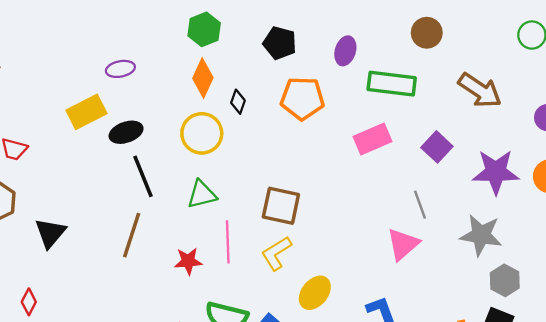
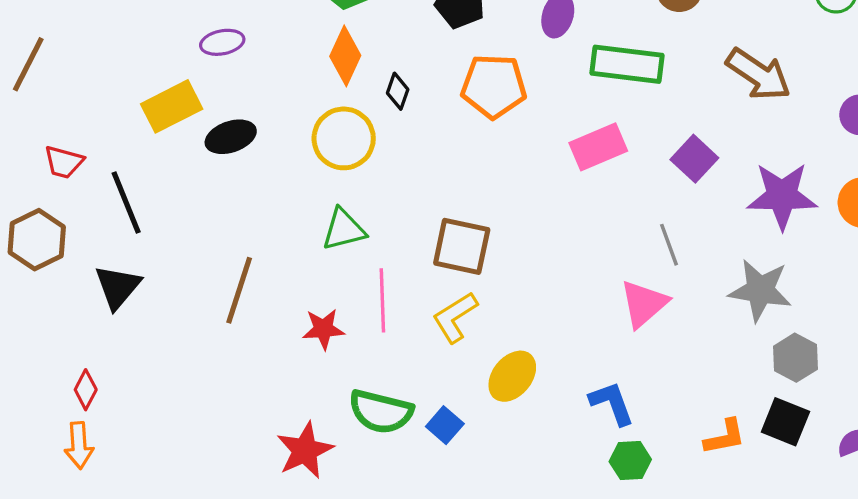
black line: (143, 176) -> (126, 203), moved

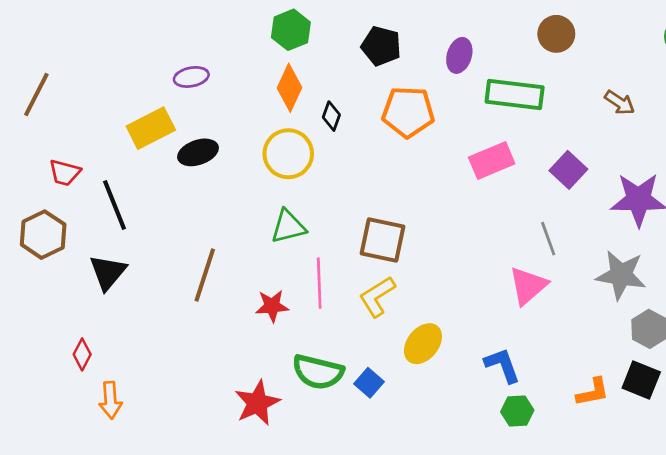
brown arrow: (758, 74) -> (620, 103), size x0.6
orange arrow: (79, 445) -> (110, 400), moved

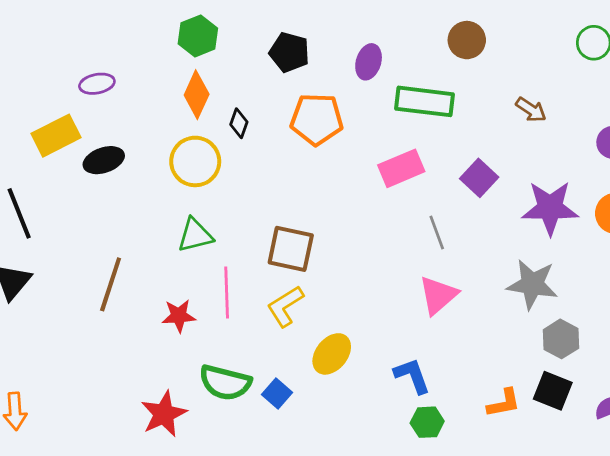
gray line: (548, 239) -> (437, 232), moved

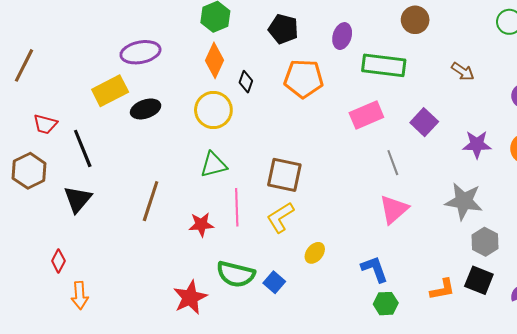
purple ellipse: (97, 84) -> (140, 52), size x1.5
purple star: (550, 208) -> (477, 144), size x0.7
yellow ellipse: (332, 354) -> (315, 253), size x0.7

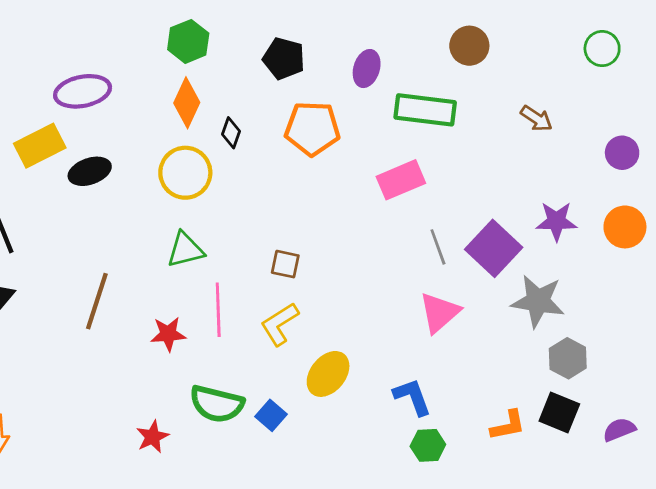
purple square: (424, 122) -> (494, 248), moved, size x1.4
brown square: (284, 175) -> (285, 264), size x0.6
yellow ellipse: (315, 253) -> (328, 374), size x1.5
red star: (190, 297) -> (152, 437), size x0.7

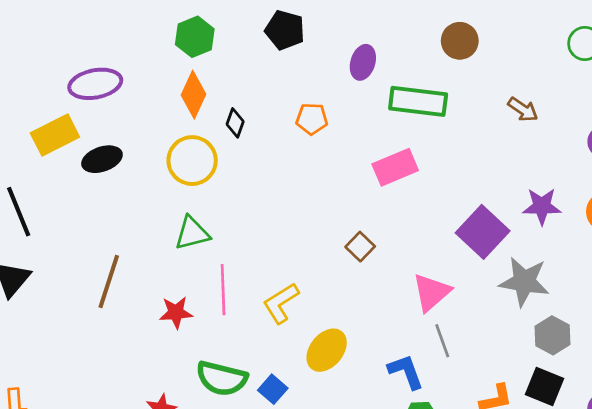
black pentagon: (284, 59) -> (285, 30), moved
orange pentagon: (312, 128) -> (312, 119), size x0.6
gray line: (438, 247) -> (442, 341), moved
brown square: (285, 264) -> (360, 247), moved, turned 32

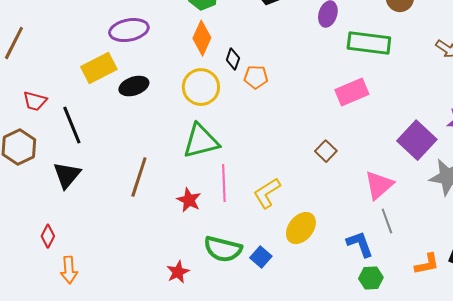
orange pentagon: (312, 119) -> (256, 77), moved
green triangle: (192, 233) -> (201, 141), size x1.4
red star: (176, 312) -> (189, 200), turned 30

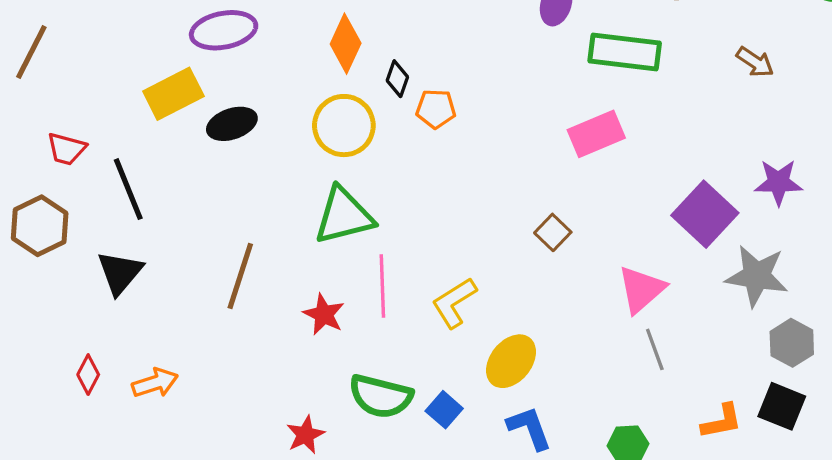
blue L-shape: (360, 244) -> (529, 428), moved
orange arrow: (69, 270) -> (155, 383), moved, turned -104

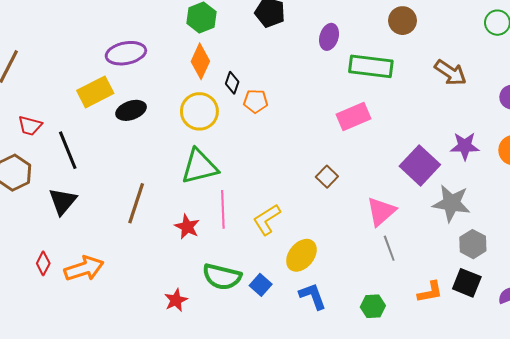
brown arrow: (755, 62) -> (450, 73), size x1.4
orange arrow: (155, 383) -> (84, 269), size x1.4

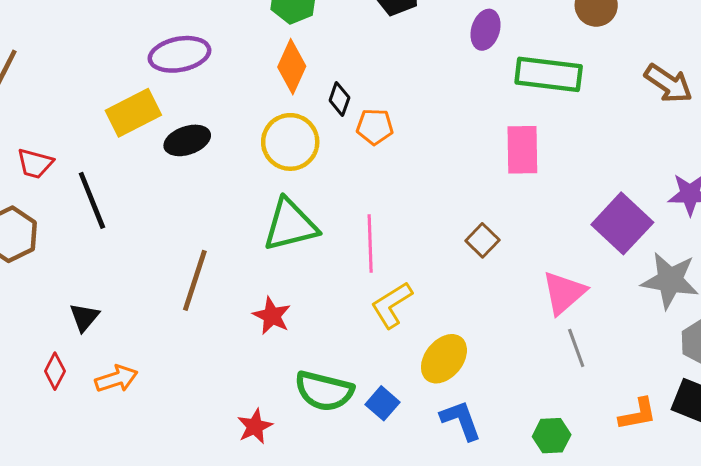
pink rectangle: (354, 116) -> (522, 150), turned -68
black triangle: (63, 201) -> (84, 317), moved, size x0.7
pink line: (223, 209) -> (370, 243), moved
orange arrow: (84, 269) -> (116, 379), size x0.7

